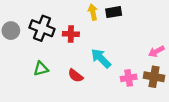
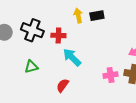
cyan arrow: (101, 58) -> (72, 57), moved
red semicircle: (76, 76) -> (63, 85), moved, turned 88

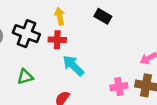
yellow arrow: (78, 16) -> (60, 16), moved
black rectangle: (97, 16) -> (103, 16), turned 40

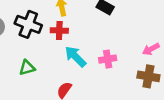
pink cross: (119, 87) -> (108, 59), moved

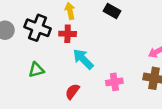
pink cross: (108, 59) -> (114, 82), moved

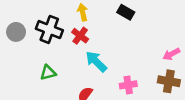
red cross: (68, 34) -> (80, 36), turned 35

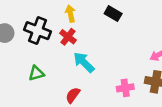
pink cross: (128, 85) -> (125, 88), moved

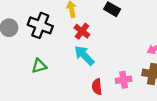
red cross: (68, 37) -> (82, 31), moved
red semicircle: (73, 95) -> (97, 87), moved, turned -42

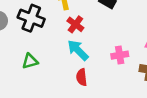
pink cross: (124, 80) -> (120, 55), moved
red semicircle: (97, 87) -> (82, 77), moved

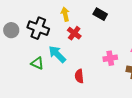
cyan arrow: (78, 50) -> (57, 54), moved
green triangle: (30, 61) -> (37, 63), turned 40

